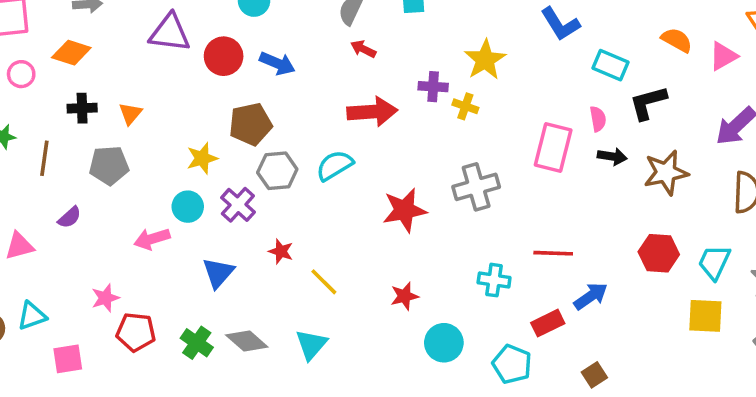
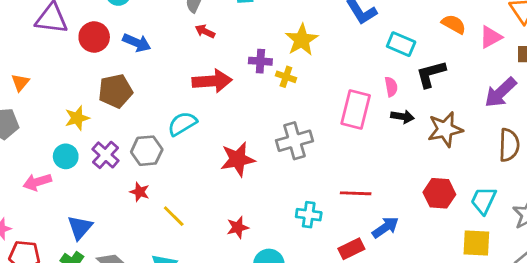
gray hexagon: (277, 171) -> (147, 151), moved
blue triangle: (218, 273) -> (80, 227), moved

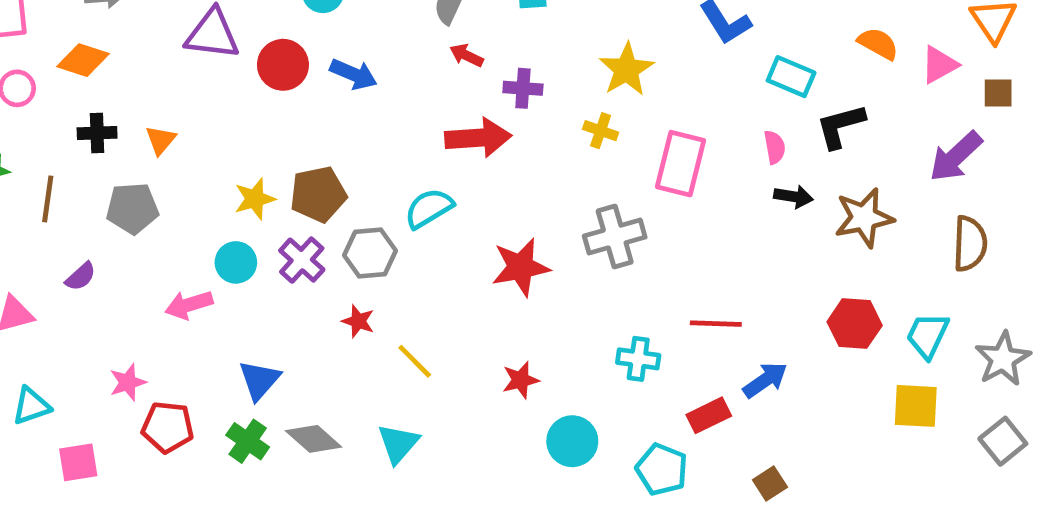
purple cross: (260, 61) -> (523, 88), moved
brown pentagon: (115, 91) -> (318, 194), moved
pink rectangle: (356, 109) -> (681, 164), moved

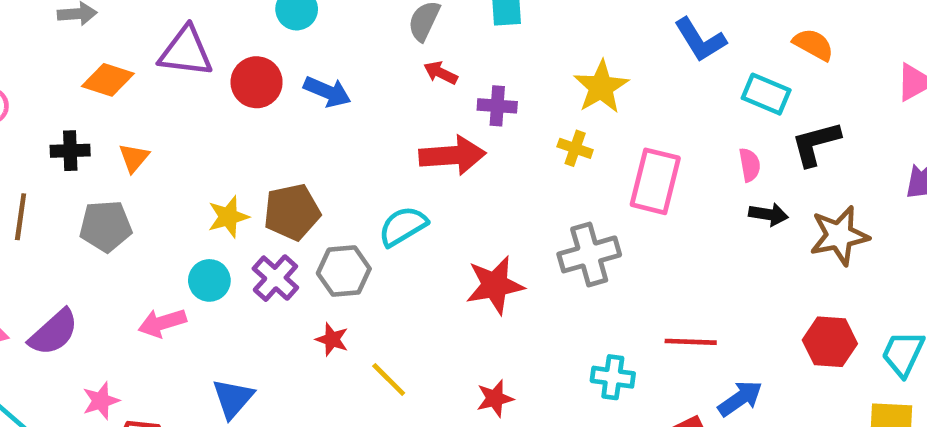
orange semicircle: (878, 44) -> (813, 45), moved
orange diamond: (83, 60) -> (108, 80), moved
purple semicircle: (81, 277) -> (54, 332), moved, size x1.6

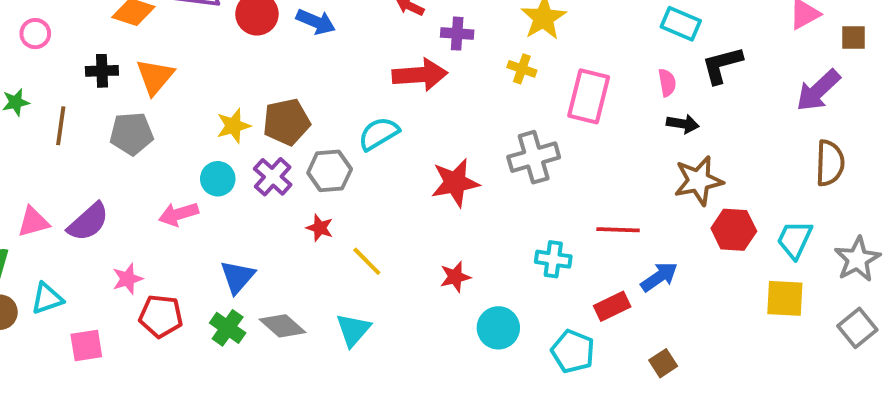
orange triangle: (134, 158) -> (155, 77), size x1.5
brown star: (839, 236) -> (698, 181), moved

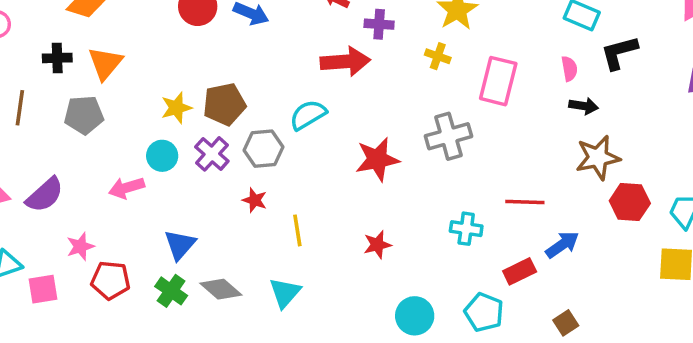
yellow line: (367, 261) -> (297, 230), turned 36
cyan circle: (498, 328) -> (415, 316), moved
pink square: (86, 346) -> (43, 289), moved

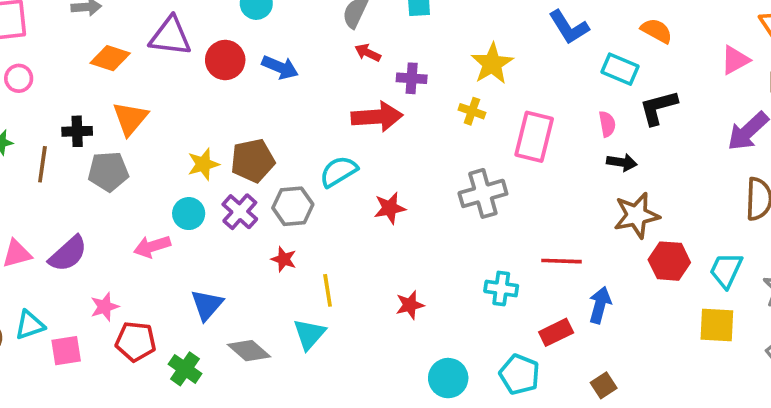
black cross: (57, 58) -> (77, 131), moved
red star: (377, 159) -> (390, 208), moved, size x0.7
blue arrow: (562, 245) -> (600, 305), turned -40
green cross: (171, 291) -> (185, 369), moved
cyan triangle: (285, 293) -> (309, 334), moved

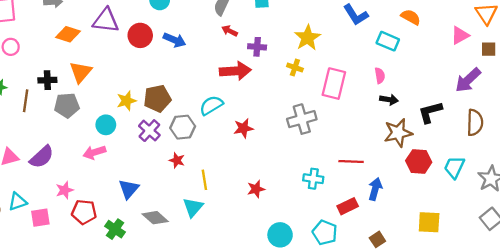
black L-shape: (658, 108) -> (430, 112), moved
cyan circle: (189, 214) -> (106, 125), moved
yellow square: (717, 325) -> (429, 222), moved

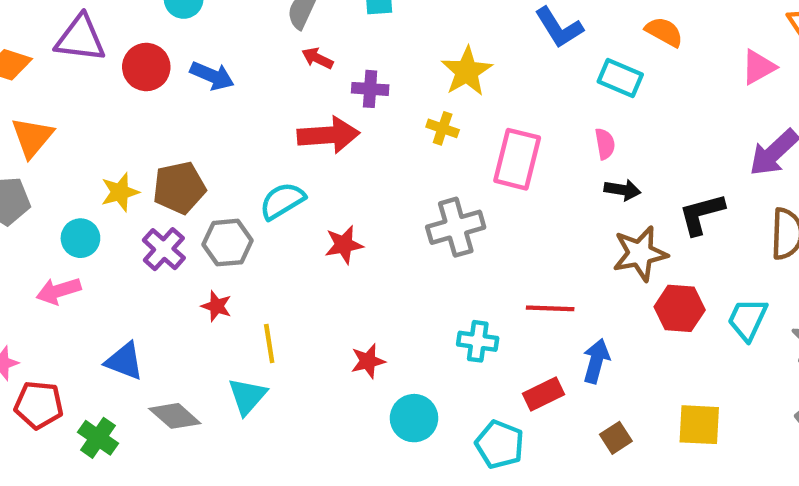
blue triangle: (129, 189) -> (124, 361), turned -50
cyan circle: (280, 235) -> (414, 418), moved
brown square: (377, 239) -> (616, 438), moved

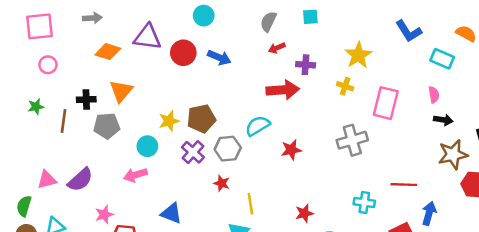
red arrow: (317, 58) -> (277, 48), turned -49

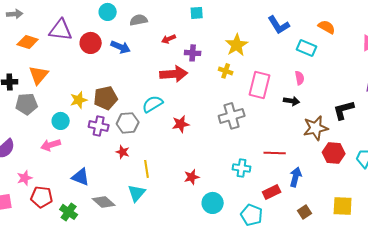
gray semicircle: (268, 22) -> (139, 20), moved, turned 54
black arrow: (443, 120) -> (292, 101), moved
purple cross: (193, 152) -> (99, 126), turned -30

